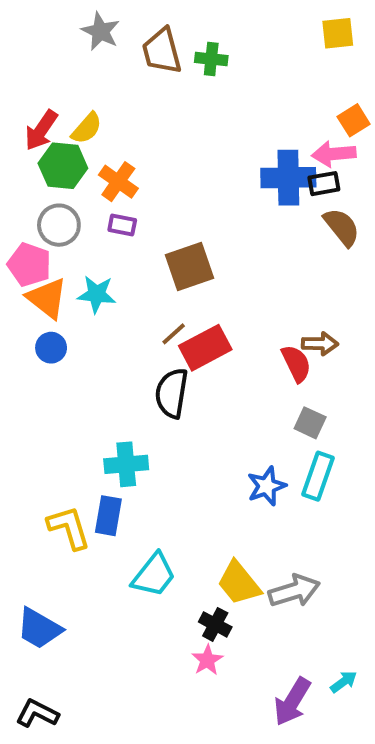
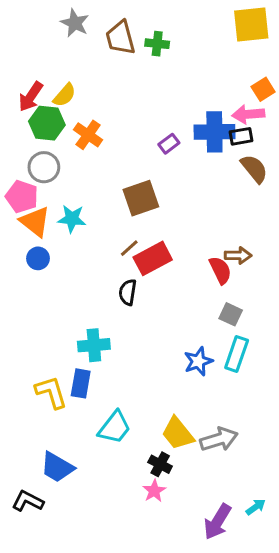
yellow square: (338, 33) -> (251, 25), size x1.5
purple rectangle: (122, 225) -> (169, 144), moved, turned -48
black semicircle: (172, 393) -> (128, 292), size x0.7
blue trapezoid: (39, 628) -> (57, 467), moved
black L-shape: (37, 713) -> (28, 501), moved

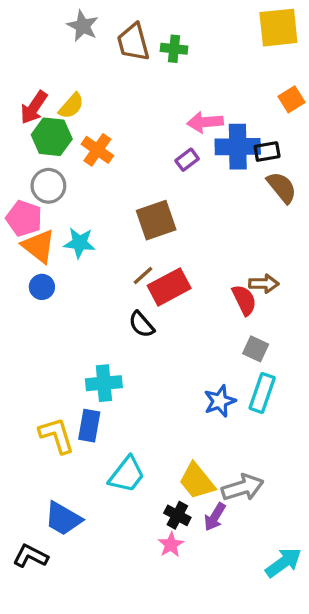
pink arrow: (248, 114) -> (205, 122), moved
black semicircle: (128, 292) -> (141, 324), turned -50
cyan arrow: (256, 507) -> (283, 563), size x1.6
purple arrow: (217, 522) -> (215, 517), moved, size x0.7

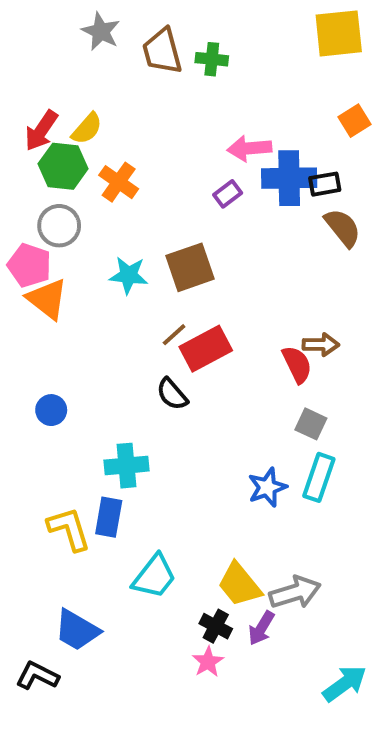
cyan star: (79, 243) -> (129, 275), moved
blue circle: (42, 287) -> (51, 410), moved

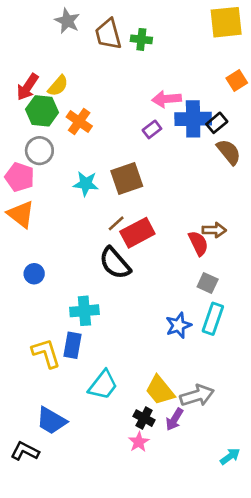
black rectangle: (325, 184) -> (217, 123), turned -30
orange triangle: (47, 299) -> (21, 214), moved
black semicircle: (172, 394) -> (115, 263), size x1.5
cyan arrow: (345, 684) -> (230, 456), size x0.7

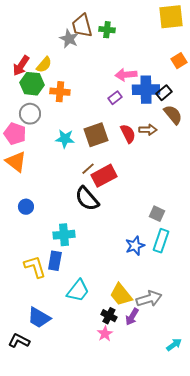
gray star: (67, 21) -> (69, 39), moved
orange cross: (79, 121) -> (60, 92), turned -30
brown arrow: (214, 230) -> (148, 130), moved
red semicircle: (198, 243) -> (128, 134), moved

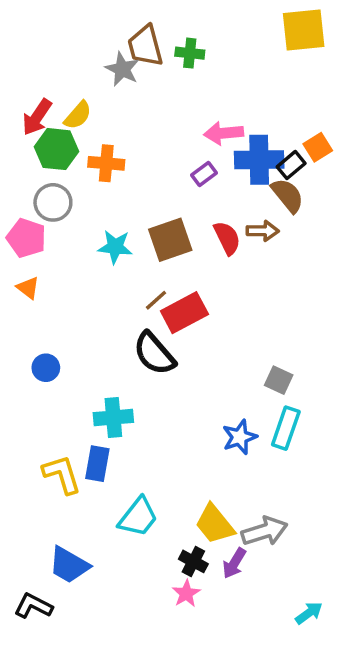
orange square: (179, 61) -> (318, 147), moved
brown semicircle: (173, 115) -> (288, 195), moved
orange triangle: (16, 162) -> (28, 288), size x0.6

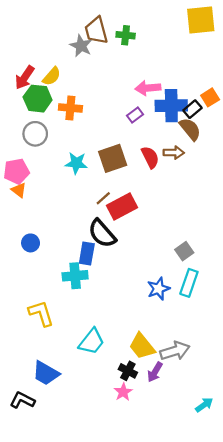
pink pentagon: (26, 238) -> (16, 171), moved, turned -30
gray square: (279, 380) -> (184, 251), turned 30
blue rectangle: (97, 464) -> (87, 253), moved

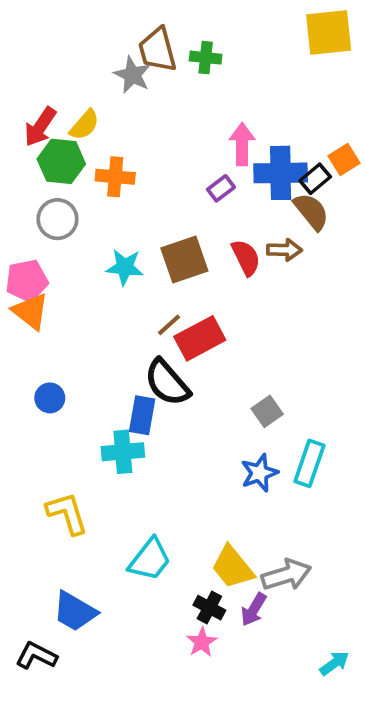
pink arrow: (148, 88) -> (242, 144), turned 95
orange triangle: (19, 190) -> (31, 311), size x1.5
gray square: (184, 251) -> (267, 411), moved

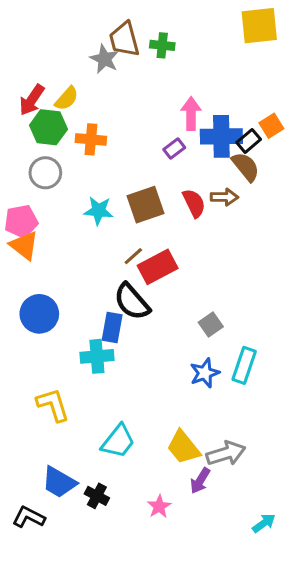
blue circle: (50, 398) -> (39, 314), size x1.6
black cross: (209, 608) -> (97, 496), moved

